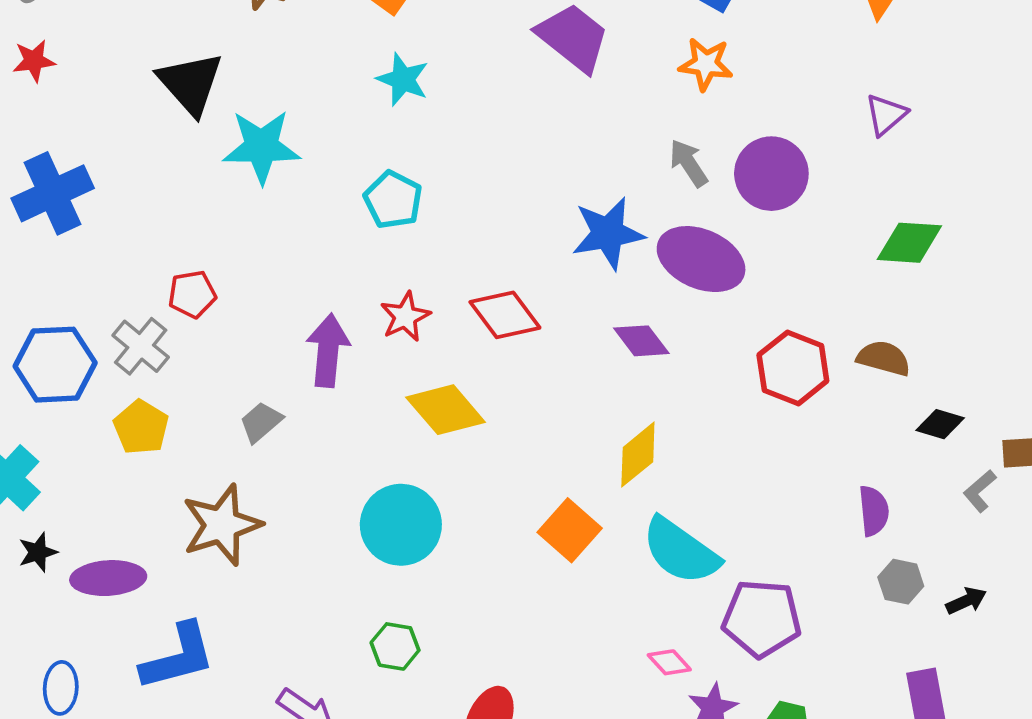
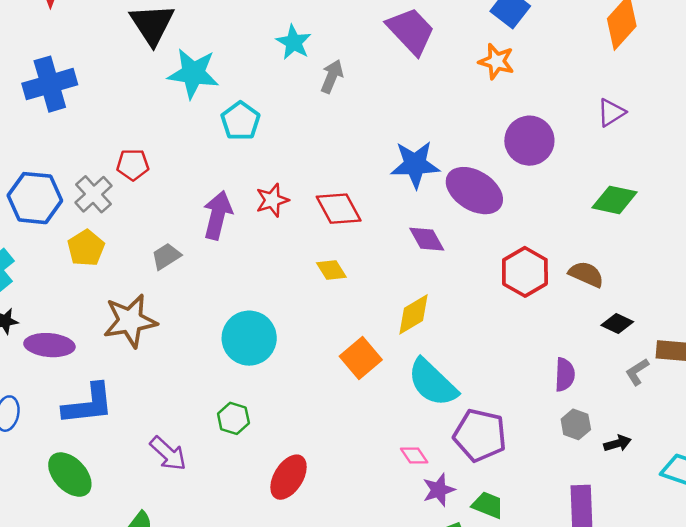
gray arrow: (689, 163) -> (332, 76), moved, turned 48
cyan pentagon: (393, 200) -> (240, 121), moved
yellow diamond: (446, 410) -> (331, 270), moved, size x0.6

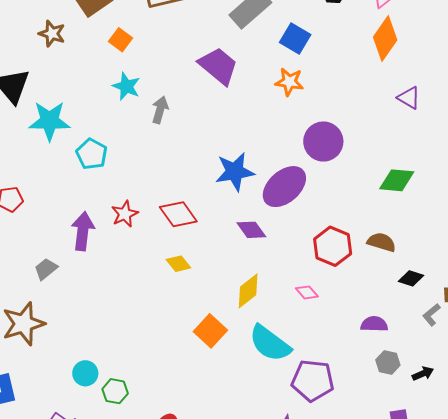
purple triangle: (611, 113) -> (409, 98), moved, turned -50
purple ellipse: (474, 191) -> (284, 187), turned -66
cyan circle: (249, 338) -> (85, 373), moved, size x0.6
purple semicircle: (565, 375) -> (374, 324), turned -84
pink diamond: (414, 455) -> (307, 292), moved

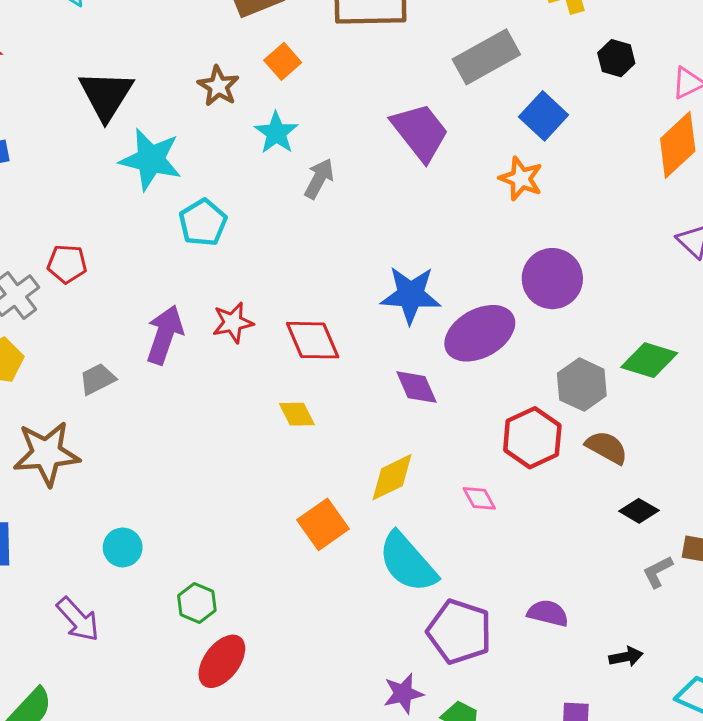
brown star: (52, 34) -> (218, 86), moved
purple semicircle: (374, 324) -> (548, 613), moved
gray hexagon: (388, 363) -> (582, 385), moved, size x1.4
green hexagon: (115, 391) -> (197, 603), moved

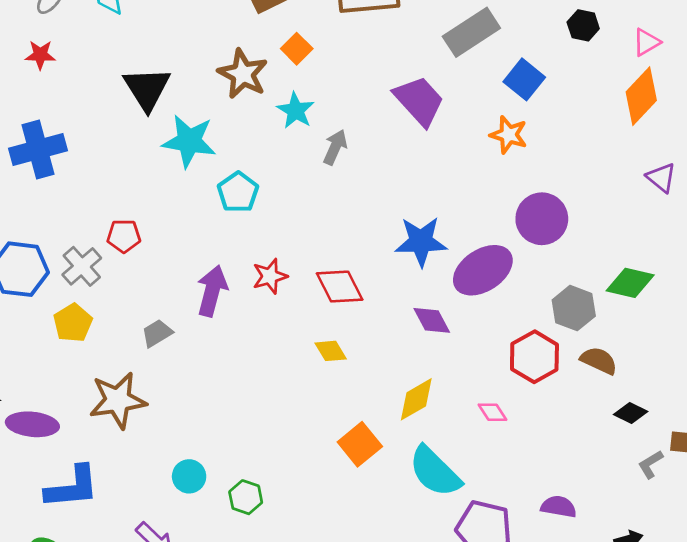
brown star: (218, 86) -> (243, 74), size x1.4
green hexagon: (197, 603) -> (246, 497), moved

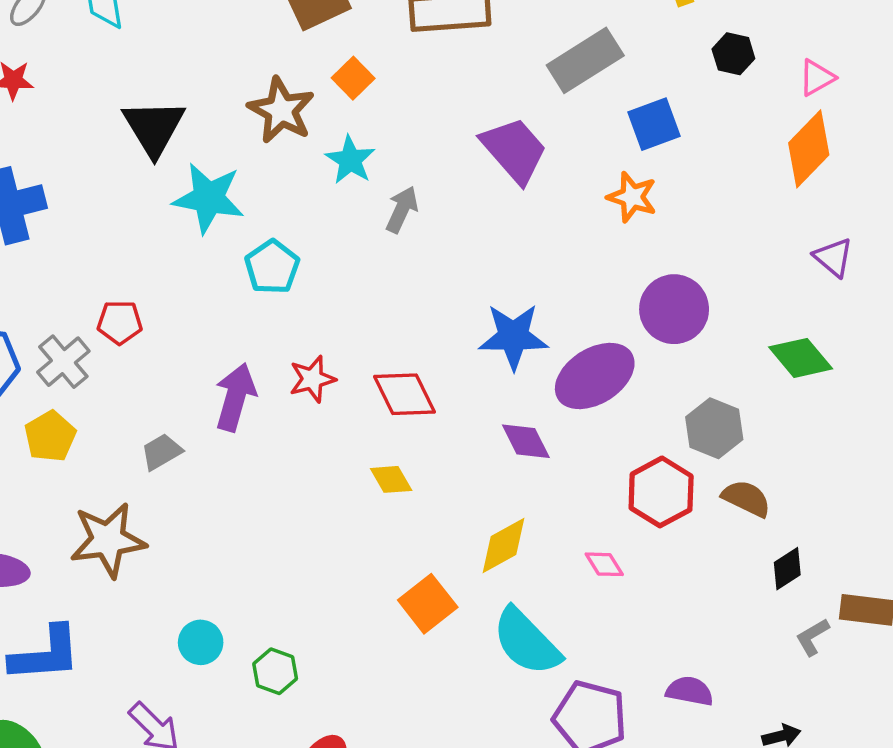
blue square: (524, 79) -> (654, 124), turned 30
green diamond: (630, 283) -> (801, 358), moved, turned 36
black diamond: (631, 413) -> (787, 569), turned -60

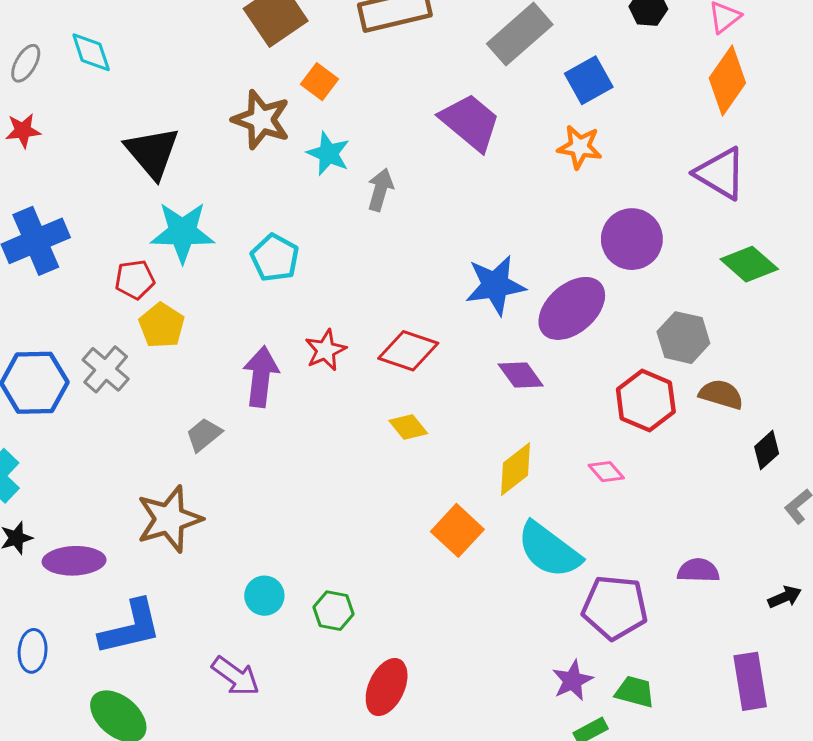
cyan star: (209, 198) -> (182, 232), moved
purple triangle: (833, 257) -> (720, 173), moved, size x1.5
red pentagon: (120, 322) -> (135, 280), moved
red diamond: (404, 394) -> (408, 351), turned -36
yellow pentagon: (50, 436) -> (162, 326), moved

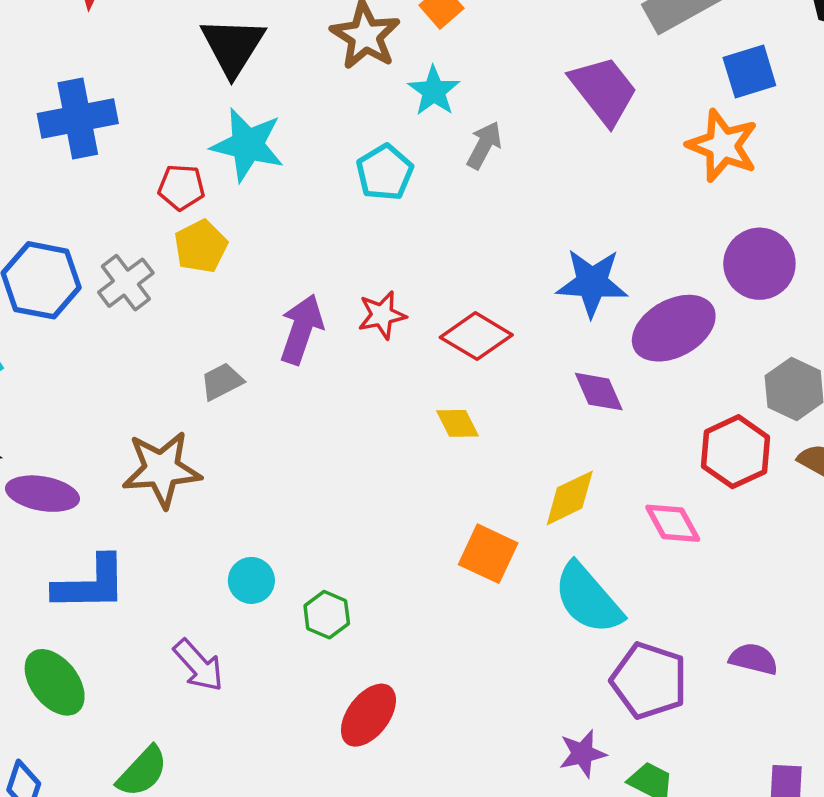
orange star: (580, 147) -> (723, 146), size x1.4
cyan pentagon: (275, 258) -> (385, 172), moved
pink diamond: (606, 472) -> (673, 523), size x1.4
orange square: (457, 530) -> (488, 554), turned -30

